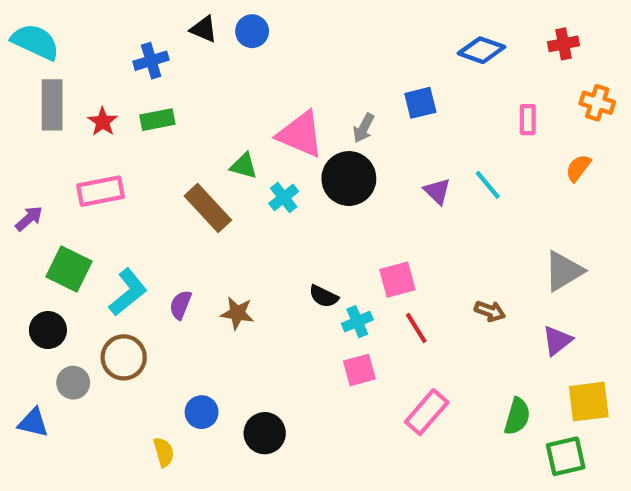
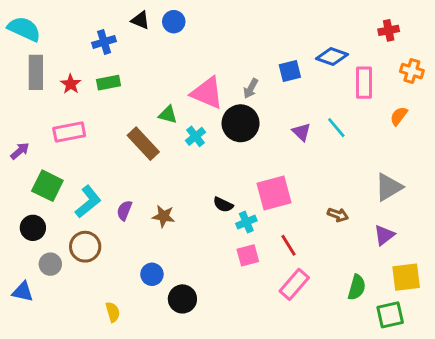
blue diamond: (481, 50) -> (332, 56), moved
pink rectangle: (528, 120) -> (364, 83), size x1.5
pink square: (397, 280) -> (274, 193), size x1.4
red line: (416, 328) -> (288, 245), moved
blue circle: (202, 412) -> (152, 274), moved

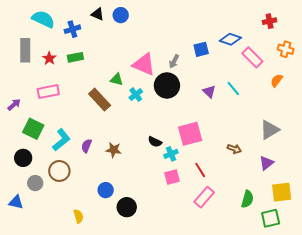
cyan semicircle: (24, 29) -> (43, 19), moved
pink rectangle: (364, 83) -> (252, 57), turned -45

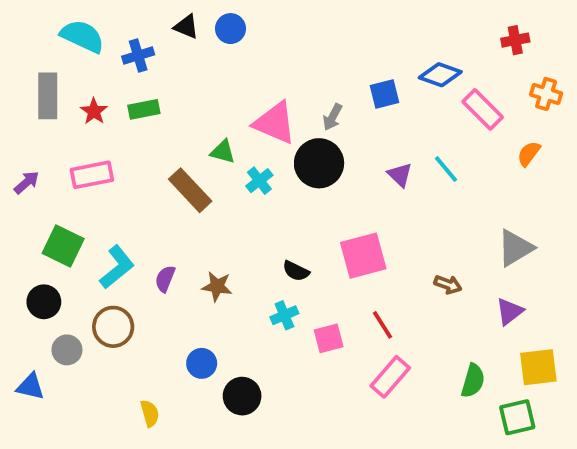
purple arrow: (14, 105) -> (27, 182), moved
cyan cross: (171, 154) -> (284, 315), moved

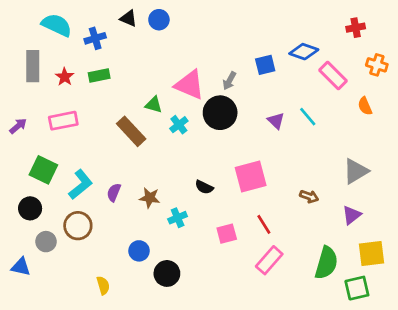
orange semicircle: (529, 154) -> (365, 106), turned -60
cyan cross: (284, 315) -> (178, 218), moved
green semicircle: (473, 381) -> (326, 263), size x1.4

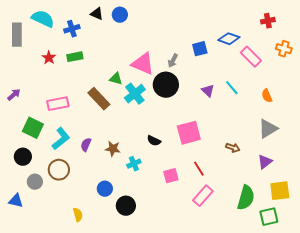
gray rectangle: (33, 66) -> (17, 35), moved
orange semicircle: (365, 106) -> (267, 96), moved
pink rectangle: (63, 121) -> (58, 104), moved
cyan cross: (179, 125) -> (135, 94), size x1.5

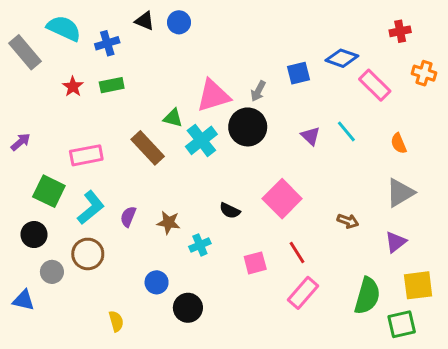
gray rectangle: (17, 35) -> (25, 52), turned -40
pink triangle: (143, 64) -> (213, 96), turned -40
pink square: (189, 133) -> (282, 199), turned -30

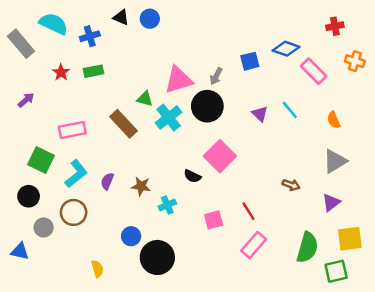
purple arrow: (21, 142) -> (26, 100), moved
pink square: (282, 199) -> (220, 156), moved
black circle: (188, 308) -> (157, 257), size x1.4

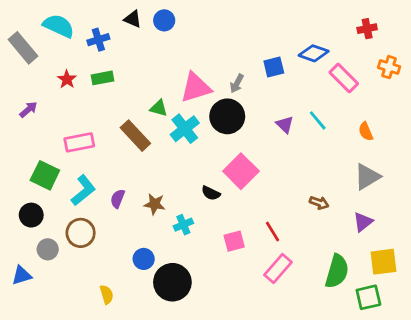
blue triangle: (20, 251) -> (22, 275), turned -30

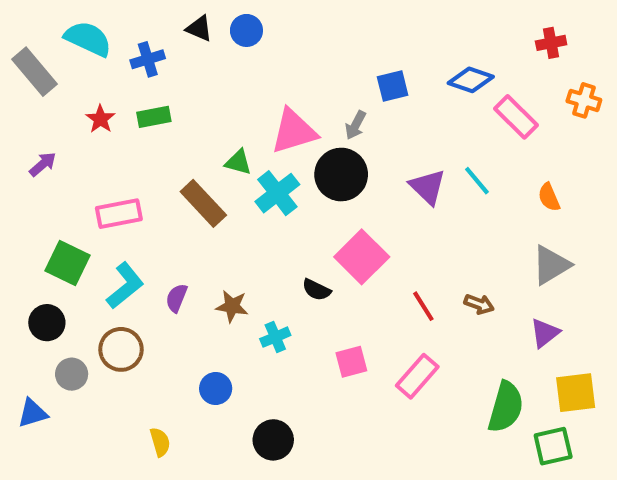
blue square: (274, 67) -> (393, 86), moved
purple triangle: (285, 125) -> (428, 187), size x1.4
red line: (272, 232) -> (423, 306), moved
pink rectangle: (278, 269) -> (417, 376), moved
black circle: (172, 282) -> (273, 440), moved, size x0.7

